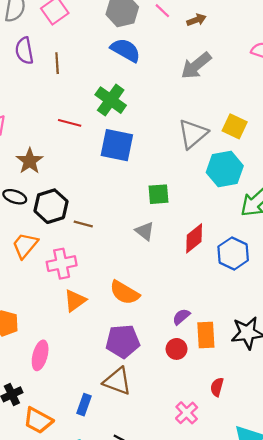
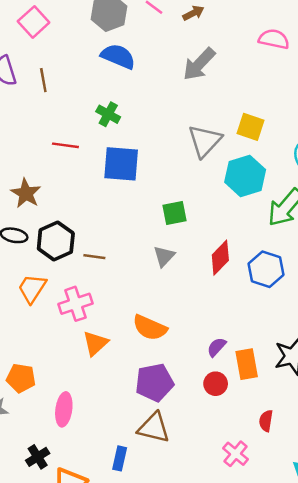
green cross: (111, 100) -> (108, 114), size x0.7
gray triangle: (145, 231) -> (164, 256), turned 42

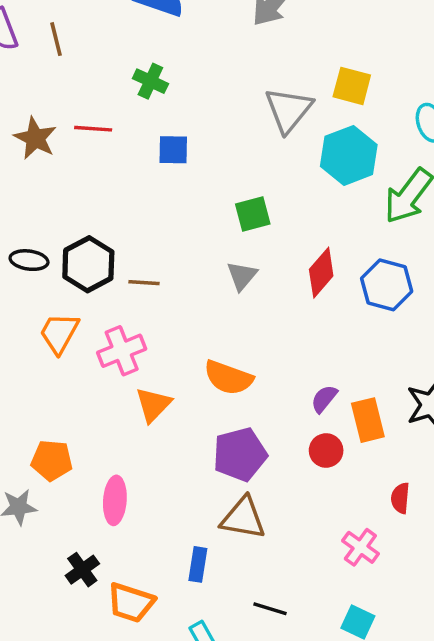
blue square: (121, 164) -> (173, 150), size x0.6
brown star: (26, 193) -> (35, 138), moved

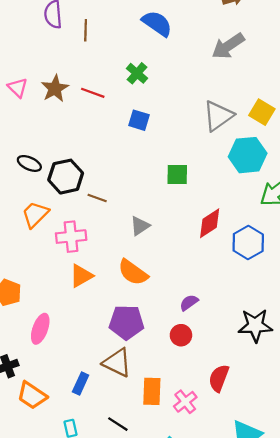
gray triangle: (242, 276) -> (140, 226), moved
orange rectangle: (368, 420) -> (152, 391), moved
red semicircle: (400, 498) -> (219, 378), size x1.4

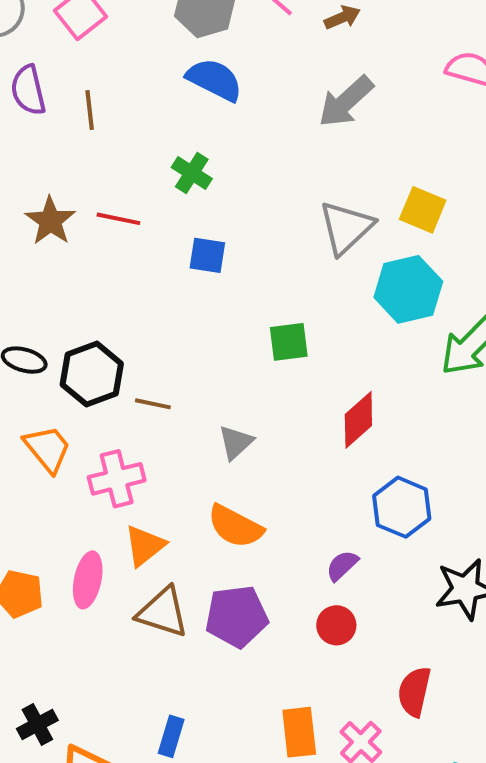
orange trapezoid: (35, 214) -> (48, 449), turned 104
blue hexagon: (248, 243) -> (402, 507), moved
pink ellipse: (40, 329) -> (88, 580), moved
brown triangle: (117, 363) -> (163, 612), moved

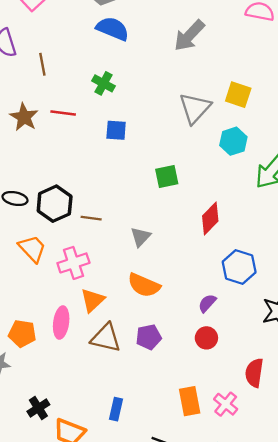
brown line: (90, 110) -> (42, 64), moved
cyan hexagon: (408, 289) -> (233, 141), size x0.7
purple pentagon: (237, 616) -> (149, 337), size x0.7

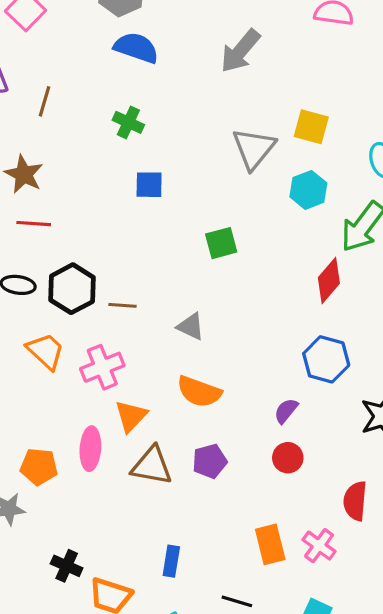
brown line: (42, 64) -> (44, 101), turned 30
red line: (63, 113) -> (34, 224), moved
red diamond: (210, 219) -> (329, 281), moved
gray triangle: (141, 237) -> (191, 326), turned -45
black cross: (38, 408) -> (67, 566), turned -30

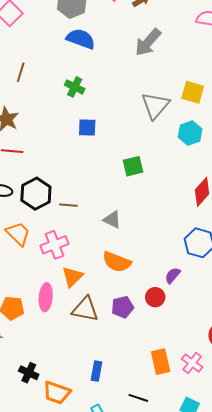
red circle: (288, 458) -> (155, 297), moved

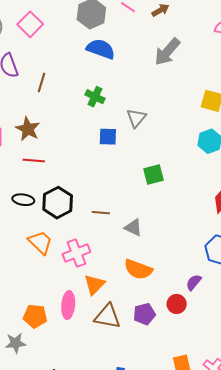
gray triangle: (155, 106) -> (136, 118), moved, size x0.7
brown line: (68, 205) -> (101, 213), moved

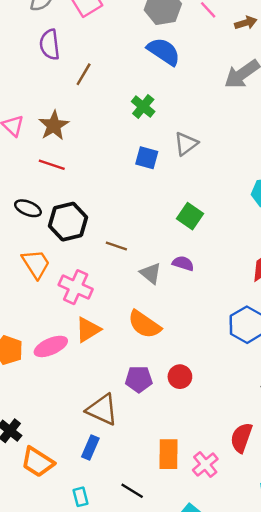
green square: (154, 175) -> (190, 216), turned 35
pink cross: (76, 253) -> (76, 287), turned 32
purple semicircle: (194, 282) -> (183, 263), moved, turned 54
pink ellipse: (68, 305) -> (51, 346), turned 48
brown triangle: (107, 316) -> (102, 410), moved

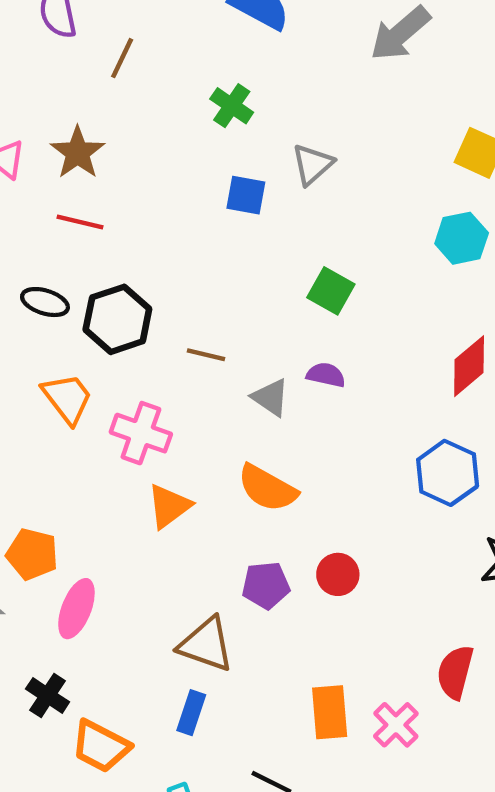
pink ellipse: (51, 346) -> (76, 609), moved, turned -40

